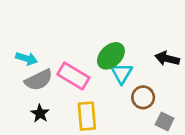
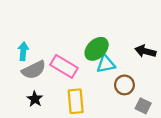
cyan arrow: (27, 59) -> (23, 51), turned -102
cyan triangle: (122, 73) -> (106, 64), turned 48

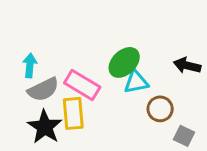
black star: (35, 99) -> (45, 127), size x1.6
yellow rectangle: (76, 101) -> (73, 113), moved

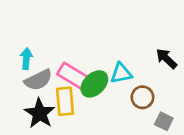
green ellipse: (124, 62) -> (94, 84), moved
black arrow: (187, 65) -> (166, 59), turned 30

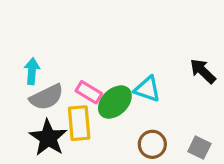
cyan triangle: (121, 73) -> (147, 89), turned 30
pink rectangle: (73, 76) -> (89, 92), size x0.7
brown circle: (142, 97) -> (152, 144), moved

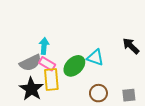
cyan arrow: (32, 71) -> (44, 46), moved
pink rectangle: (89, 92) -> (47, 64), moved
gray square: (199, 148) -> (129, 95), turned -32

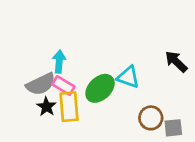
black star: (31, 89) -> (46, 107), moved, size x0.6
brown circle: (98, 93) -> (151, 118), moved

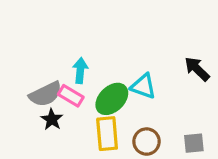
cyan arrow: (59, 62) -> (80, 71), moved
yellow rectangle: (69, 107) -> (107, 134), moved
brown circle: (151, 118) -> (147, 142), moved

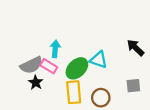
gray square: (194, 143) -> (133, 86), moved

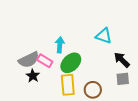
black arrow: (136, 48) -> (122, 60), moved
cyan arrow: (55, 49) -> (60, 45), moved
cyan triangle: (99, 60) -> (104, 36), moved

